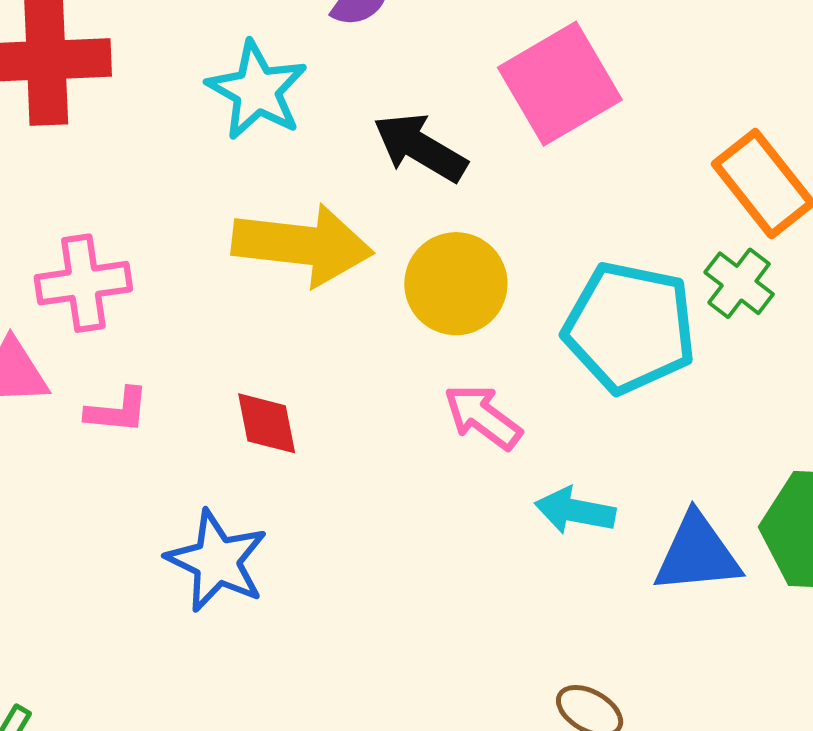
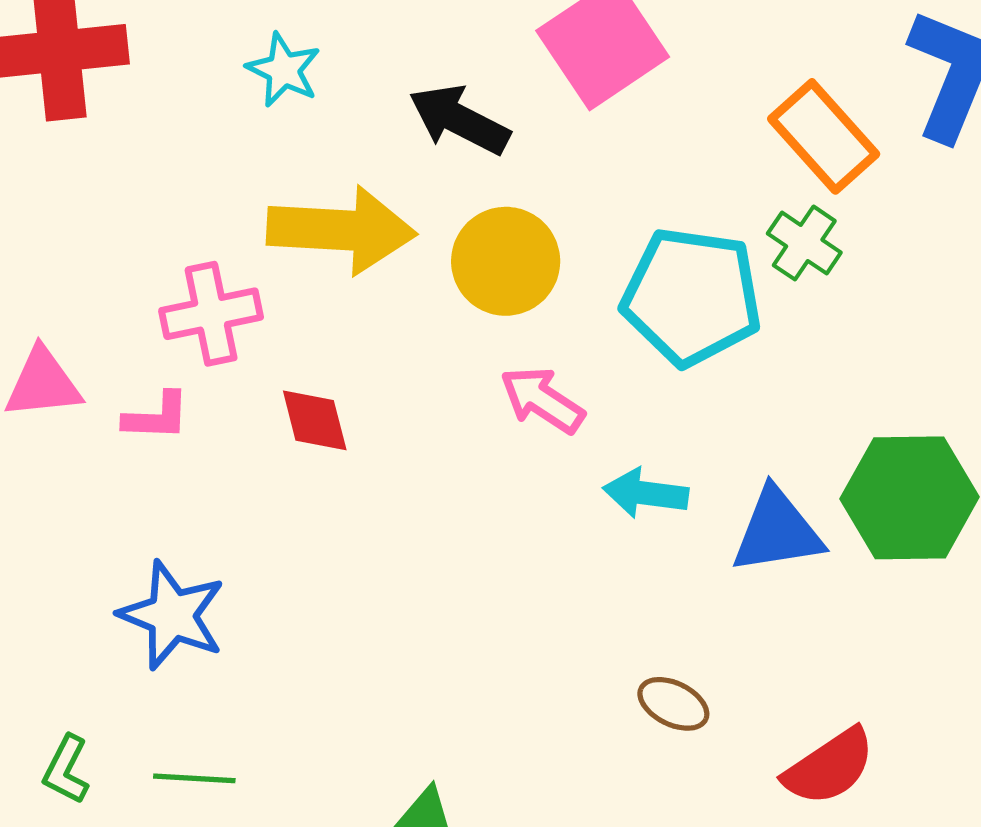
cyan star: (257, 90) -> (284, 70), size x0.7
pink cross: (83, 283) -> (211, 314), moved
blue star: (217, 561) -> (172, 615), moved

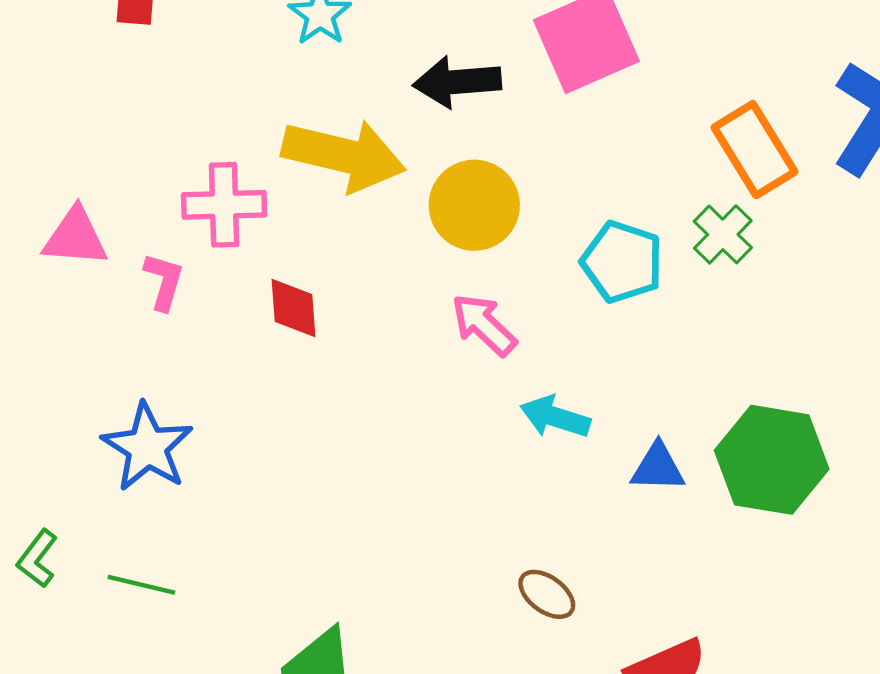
black arrow: (459, 120) -> (457, 82), turned -42
cyan pentagon: (692, 297) -> (622, 262), size x0.7
pink L-shape: (156, 417) -> (164, 281), turned -86
blue triangle: (777, 531) -> (658, 467), size x0.7

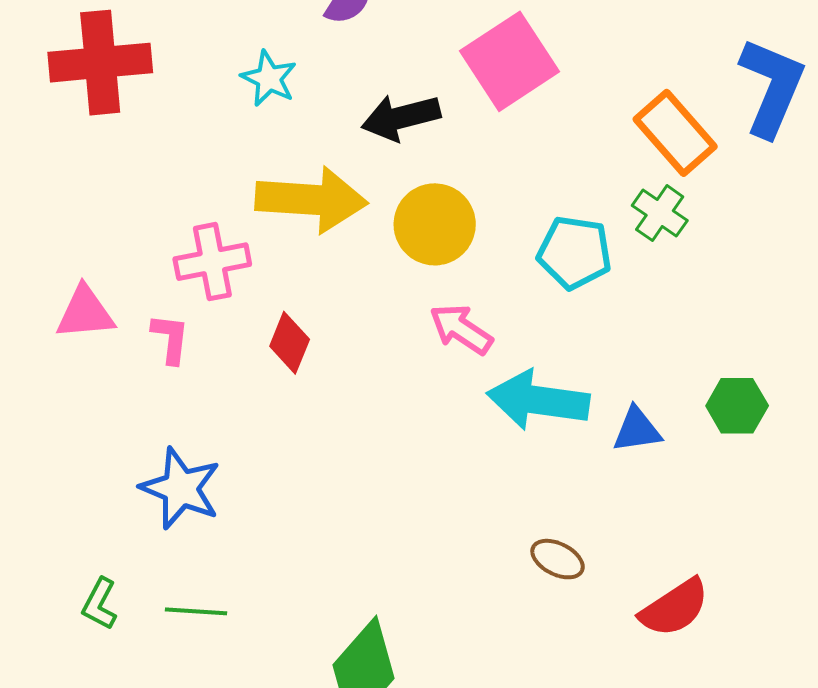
red diamond: (294, 308) -> (290, 343), turned 36
cyan arrow: (555, 417) -> (538, 400), size x1.6
green hexagon: (772, 460) -> (737, 406), size x0.6

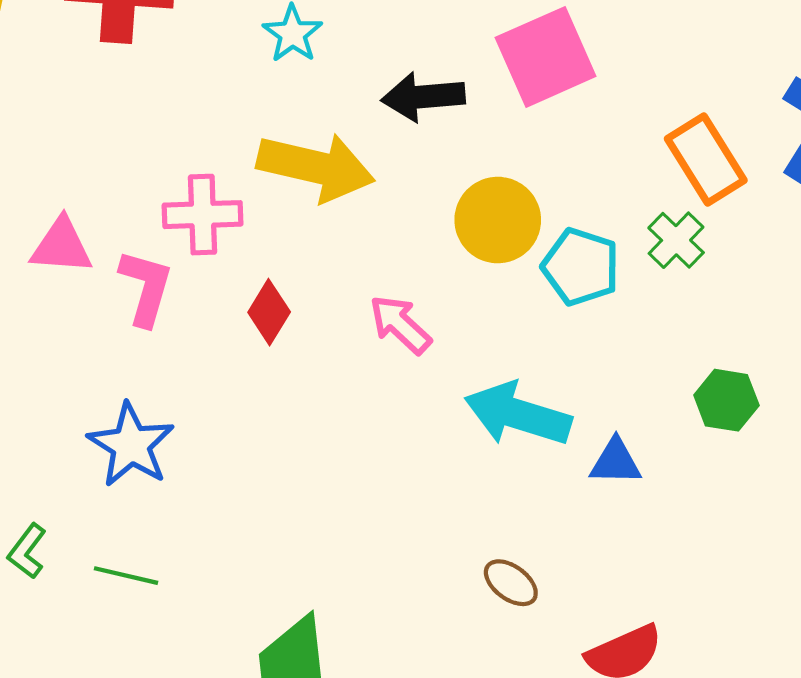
yellow circle: (435, 224) -> (498, 220), moved
pink arrow: (461, 329) -> (400, 325), moved
pink L-shape: (170, 339) -> (146, 288), size x1.4
green hexagon: (737, 406) -> (726, 400), moved

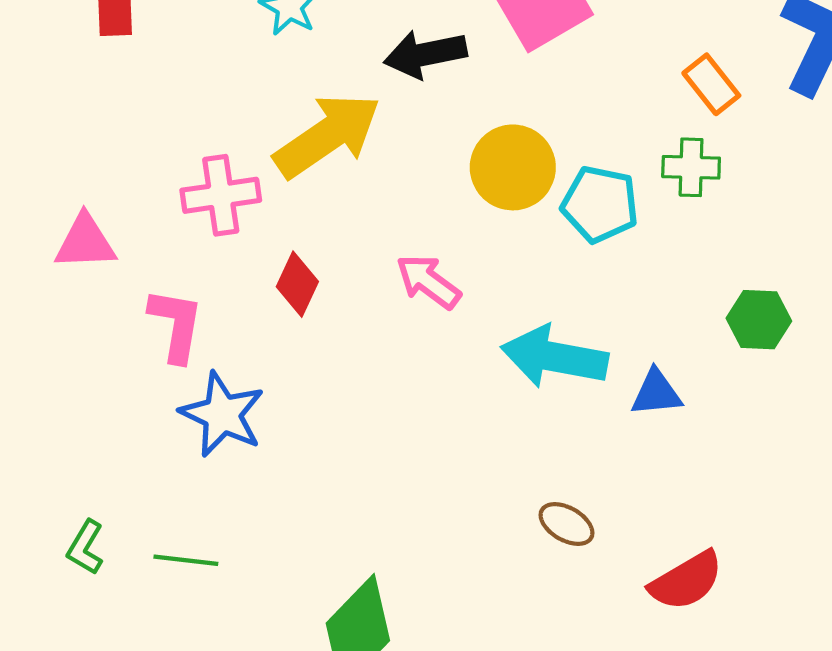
orange rectangle: (706, 160) -> (711, 84), size x0.7
yellow arrow: (316, 167) -> (327, 135), turned -41
green cross: (676, 240) -> (691, 167), turned -36
pink L-shape: (146, 288) -> (176, 325), moved
blue star: (131, 445) -> (222, 414), moved

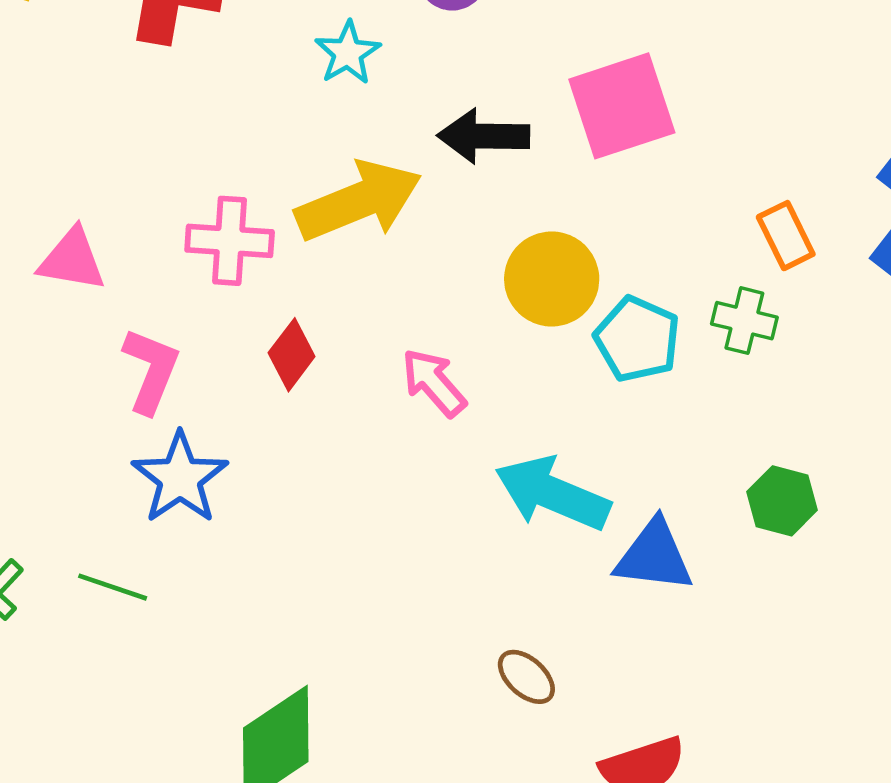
blue triangle: (656, 393) -> (654, 556), size x1.4
green line: (186, 560) -> (113, 587), moved

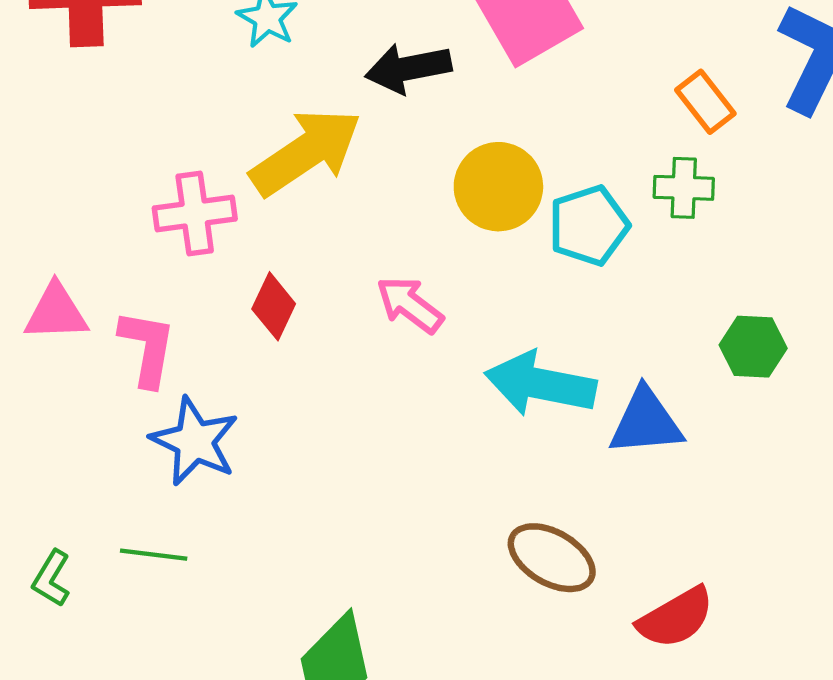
pink triangle: (72, 260) -> (56, 312), moved
cyan pentagon: (637, 339) -> (589, 226), turned -30
brown ellipse: (526, 677) -> (552, 558), size x1.5

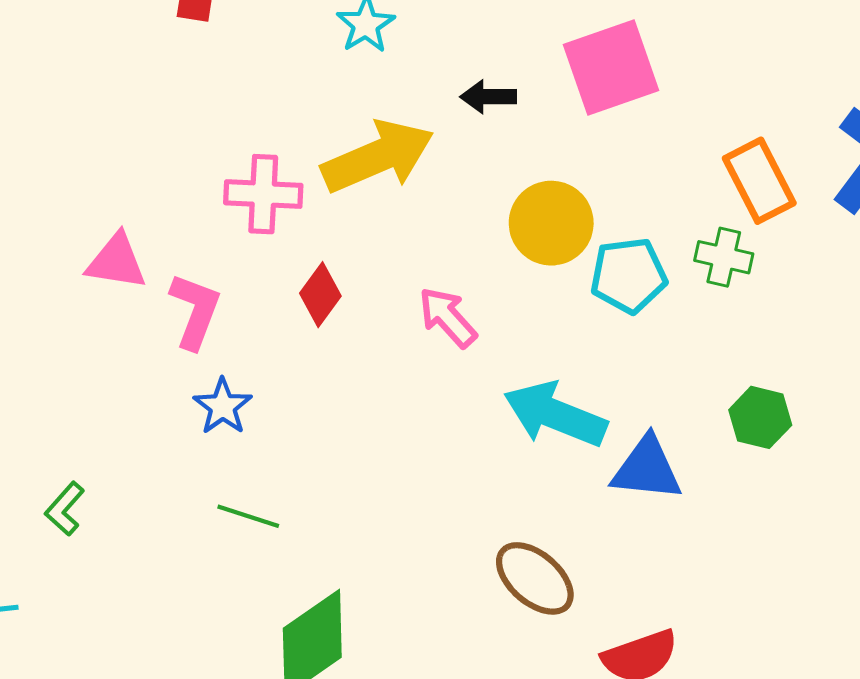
black arrow: (408, 68) -> (488, 97), size x0.7
orange rectangle: (705, 102) -> (759, 181), size x1.4
blue star: (195, 441) -> (223, 406), size x0.7
green line: (154, 555) -> (248, 516), moved

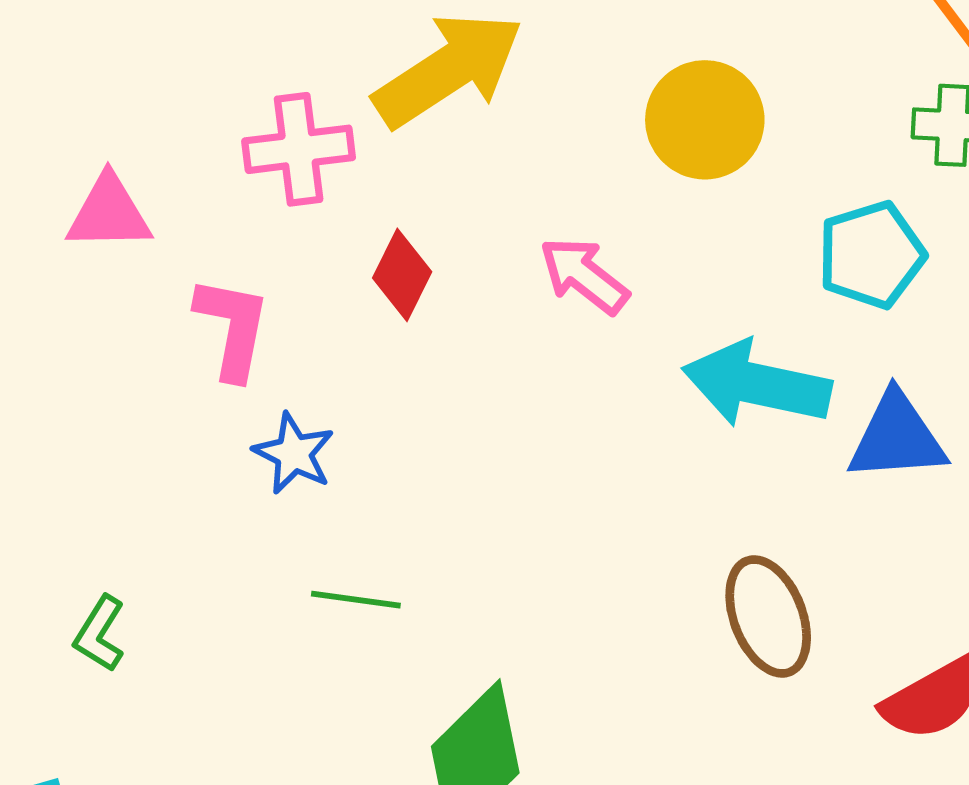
pink triangle: (116, 262) -> (109, 213), moved
cyan pentagon: (628, 275) -> (871, 255), moved
brown ellipse: (535, 578) -> (768, 616), turned 38

